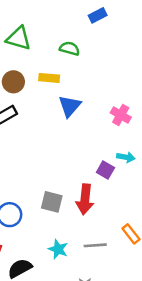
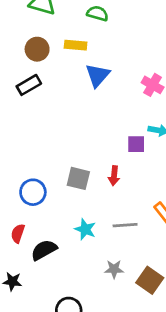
purple square: (105, 170) -> (136, 144), turned -30
red arrow: (85, 199) -> (114, 176), size x0.6

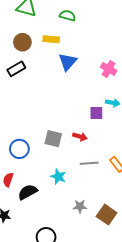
red arrow: (114, 176) -> (80, 137), turned -80
gray line: (125, 225) -> (89, 163), moved

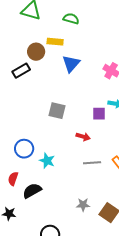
brown circle: (22, 42) -> (36, 52), moved
gray square: (53, 139) -> (57, 111), moved
cyan star: (58, 177) -> (47, 161), moved

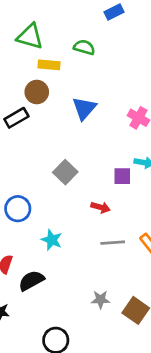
yellow rectangle: (55, 42) -> (49, 65), moved
gray square: (57, 111) -> (65, 172), turned 30
blue circle: (24, 149) -> (18, 209), moved

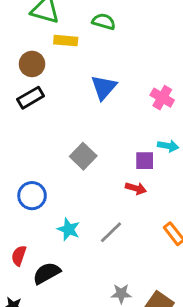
brown circle: (37, 92) -> (32, 64), moved
red arrow: (101, 207) -> (136, 188), moved
gray line: (113, 243) -> (111, 232), moved, turned -40

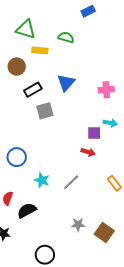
black rectangle: (31, 98) -> (33, 90), moved
pink cross: (162, 98) -> (106, 90), turned -35
gray square: (83, 156) -> (45, 111), moved, turned 30

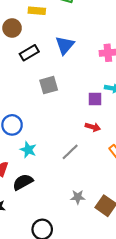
gray square: (45, 111) -> (49, 85), moved
red arrow: (88, 152) -> (93, 127), moved
cyan star: (42, 180) -> (28, 150), moved

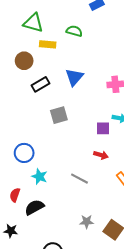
gray line: (70, 152) -> (79, 179), turned 72

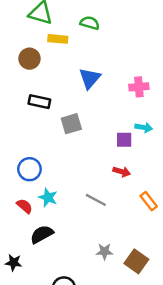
black rectangle: (40, 84) -> (39, 102), moved, turned 42
red semicircle: (15, 195) -> (25, 206), moved, turned 112

